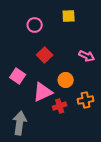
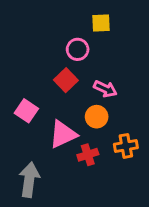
pink circle: (35, 25) -> (78, 49), moved
pink arrow: (87, 56) -> (105, 89), moved

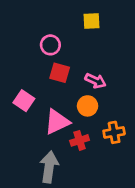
pink circle: (78, 49) -> (50, 45), moved
red square: (66, 80) -> (60, 73), turned -30
gray arrow: (29, 180) -> (49, 167), moved

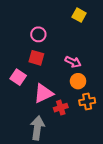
yellow square: (91, 21) -> (79, 15), moved, turned 32
red square: (60, 73) -> (36, 58), moved
orange circle: (88, 106) -> (78, 81), moved

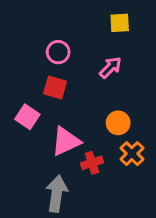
yellow square: (79, 15) -> (120, 23), turned -32
pink arrow: (73, 62) -> (110, 67), moved, turned -70
orange cross: (87, 101) -> (132, 154), turned -35

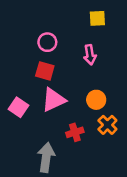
pink arrow: (110, 67) -> (90, 55), turned 126
pink square: (27, 117) -> (19, 107), moved
pink triangle: (66, 141) -> (54, 100), moved

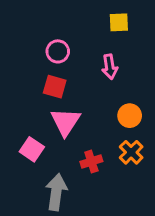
pink triangle: (54, 100) -> (65, 122), turned -32
orange circle: (96, 100) -> (130, 116), moved
pink square: (19, 107) -> (32, 149), moved

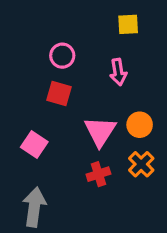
pink triangle: (65, 122) -> (100, 131), moved
pink square: (32, 149) -> (34, 144), moved
gray arrow: (56, 192) -> (34, 207), moved

